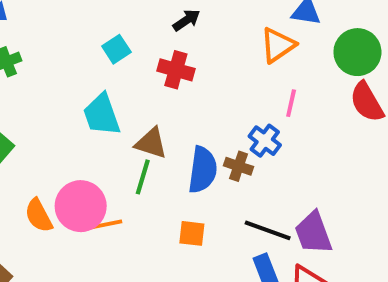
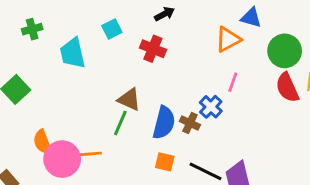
cyan trapezoid: (102, 115) -> (73, 53), moved
pink circle: (81, 206) -> (62, 159), moved
orange square: (192, 233) -> (165, 162), moved

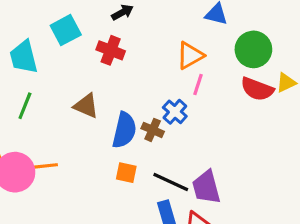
cyan square: (112, 29) -> (66, 30), size x1.4
orange triangle: (228, 39) -> (190, 55), moved
red semicircle: (287, 87) -> (257, 89), turned -44
green line: (120, 123) -> (25, 106), moved

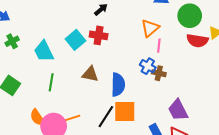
cyan square: (66, 30) -> (75, 40), moved
brown cross: (153, 130) -> (159, 73), moved
orange square: (126, 173) -> (125, 112), size x1.6
black line: (171, 182) -> (106, 117), moved, turned -70

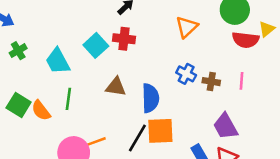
pink line: (159, 46) -> (242, 81), moved
brown cross: (159, 73) -> (211, 82), moved
orange semicircle: (37, 118) -> (41, 111), moved

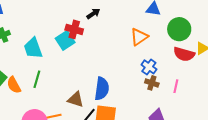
red cross: (124, 39) -> (74, 29), moved
blue cross: (186, 74) -> (149, 67), moved
brown triangle: (116, 87) -> (76, 99), moved

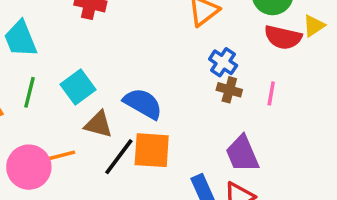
cyan square: (65, 40) -> (78, 87), moved
blue semicircle: (102, 89) -> (143, 104), turned -65

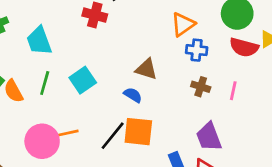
blue cross: (223, 62) -> (197, 50), moved, turned -30
blue semicircle: (143, 104) -> (133, 95), size x0.6
brown triangle: (99, 124) -> (146, 69), moved

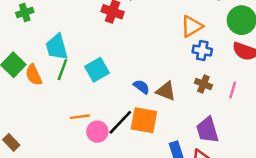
cyan trapezoid: (39, 41) -> (57, 47), moved
brown triangle: (146, 69) -> (166, 91), moved
pink circle: (42, 141) -> (97, 132), moved, size x0.7

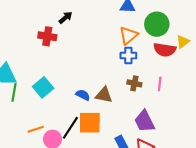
orange triangle: (192, 26) -> (128, 35), moved

